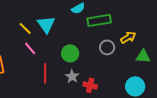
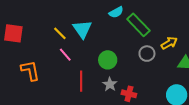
green rectangle: (99, 20) -> (138, 25), turned 55

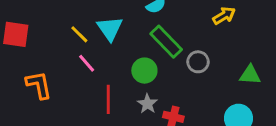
green rectangle: (138, 25) -> (166, 42), moved
yellow arrow: (169, 43) -> (224, 16), moved

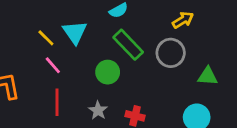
gray circle: (198, 62) -> (171, 53), moved, size x1.4
red line: (108, 99) -> (57, 102), moved
gray star: (147, 104) -> (98, 110), moved

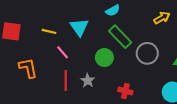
yellow line: (46, 38) -> (49, 31), moved, turned -32
gray circle: (171, 53) -> (147, 53), moved
gray star: (98, 110) -> (88, 81), moved

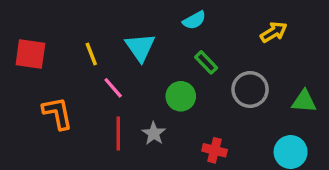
yellow line: (49, 31) -> (91, 54), turned 56
green rectangle: (120, 37) -> (206, 62), size x0.6

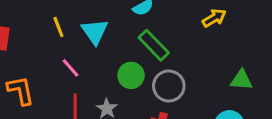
yellow line: (91, 54) -> (58, 27), moved
green rectangle: (206, 62) -> (154, 45), size x1.5
gray circle: (250, 89) -> (169, 86), moved

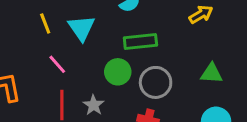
green rectangle: (154, 45) -> (140, 42), turned -52
green triangle: (241, 80) -> (212, 73), moved

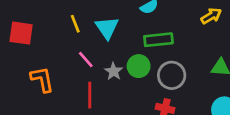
gray star: (94, 105) -> (114, 71), moved

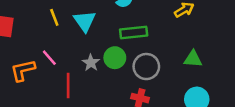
pink line: (86, 59) -> (49, 58), moved
orange L-shape: (42, 79) -> (23, 70), turned -92

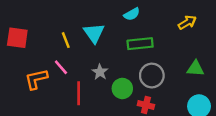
yellow line: (54, 17) -> (66, 40), moved
green circle: (115, 58) -> (122, 88), moved

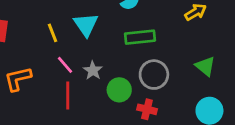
pink line: (61, 67) -> (65, 65), moved
green triangle: (195, 68) -> (205, 66), turned 36

